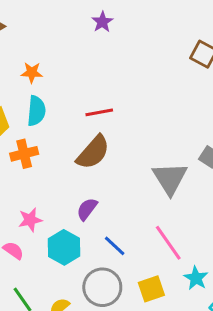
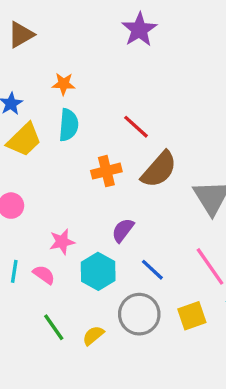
purple star: (102, 22) -> (139, 30), size x1.5
red line: (99, 112) -> (136, 127), turned 52
brown semicircle: (93, 152) -> (159, 169), moved
orange cross: (24, 154) -> (106, 171), moved

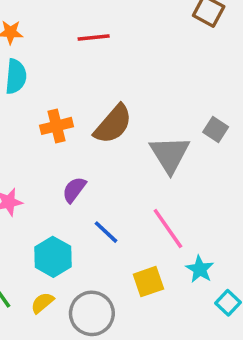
red line: (136, 127) -> (94, 38), moved, turned -48
cyan hexagon: (98, 271) -> (53, 257), moved
gray circle: (139, 314) -> (92, 313), moved

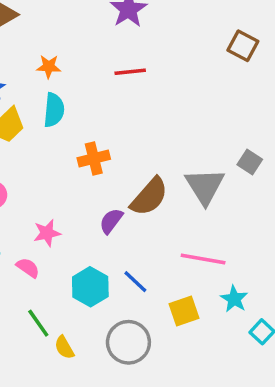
brown semicircle: (113, 124) -> (149, 197), moved
pink line: (168, 229) -> (203, 259), turned -45
blue line: (106, 232) -> (135, 282), moved
yellow semicircle: (42, 303) -> (64, 347), moved, turned -80

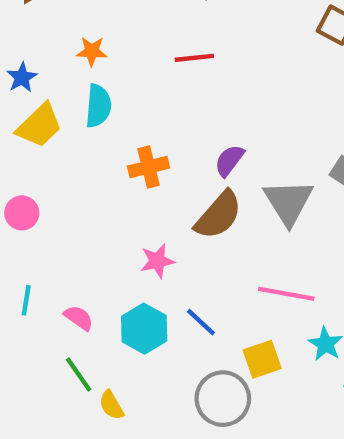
purple semicircle: (111, 221) -> (229, 160), moved
pink star: (47, 233) -> (157, 261), moved
pink semicircle: (28, 268) -> (79, 318), moved
gray circle: (128, 342) -> (223, 399), moved

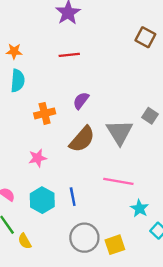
purple semicircle: (229, 160) -> (81, 101), moved
pink star: (157, 261) -> (38, 158), moved
blue line: (201, 322) -> (73, 197), turned 36
yellow square: (262, 359) -> (115, 245), moved

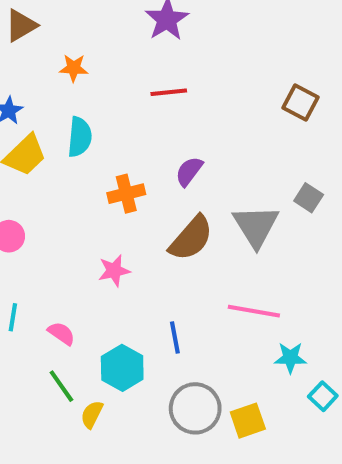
brown square: (145, 37) -> (301, 102), moved
orange star: (14, 51) -> (74, 68), moved
cyan hexagon: (42, 200) -> (122, 368), moved
cyan star: (139, 208) -> (290, 358), turned -30
yellow semicircle: (25, 241) -> (92, 414), turned 56

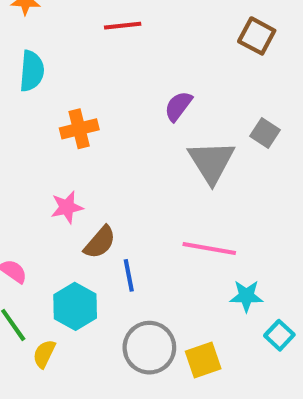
purple semicircle: (189, 171) -> (178, 106), moved
brown semicircle: (191, 238) -> (100, 242), moved, size x0.7

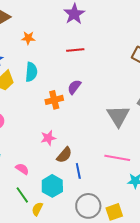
purple semicircle: (178, 106) -> (74, 87), moved

